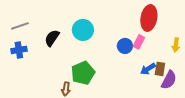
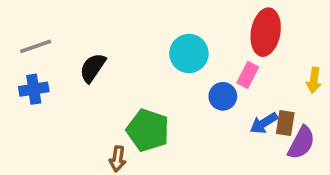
cyan circle: (83, 30) -> (189, 54), moved
blue circle: (125, 46) -> (223, 96), moved
green pentagon: (83, 73) -> (148, 130), turned -30

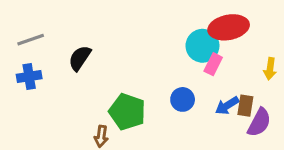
red ellipse: (266, 32) -> (229, 27), turned 69
cyan circle: (189, 54) -> (202, 46), moved
blue circle: (223, 96) -> (183, 99), moved

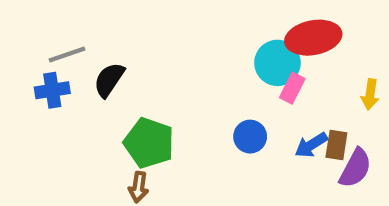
gray line: (31, 40) -> (67, 54), moved
blue cross: (29, 76) -> (52, 90), moved
green pentagon: (127, 112) -> (149, 143), moved

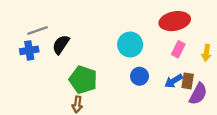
cyan circle: (277, 63) -> (130, 45), moved
pink rectangle: (292, 88) -> (178, 49), moved

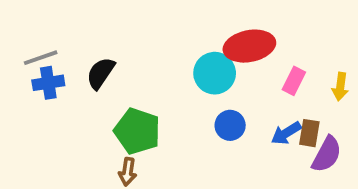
red ellipse: (175, 21) -> (249, 46), moved
gray line: (37, 30) -> (41, 58), moved

